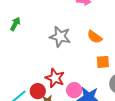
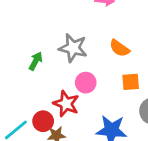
green arrow: (15, 24) -> (36, 61), moved
pink circle: (74, 90) -> (86, 83), moved

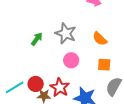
red star: (66, 104) -> (60, 88), moved

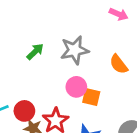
gray star: (66, 33) -> (75, 50), turned 30
orange square: (104, 65) -> (91, 97), moved

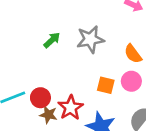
pink circle: (76, 87) -> (131, 81), moved

